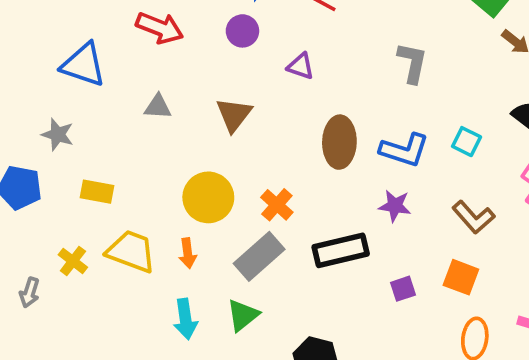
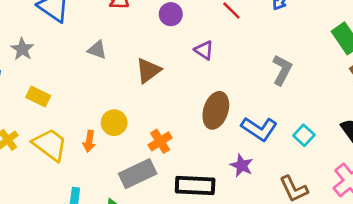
yellow circle: (208, 197) -> (114, 123), size x0.7
orange arrow: (188, 253) -> (89, 141), moved

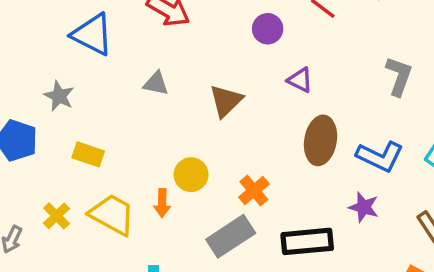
purple circle: (171, 14) -> (268, 29), moved
purple triangle: (204, 50) -> (300, 80), moved

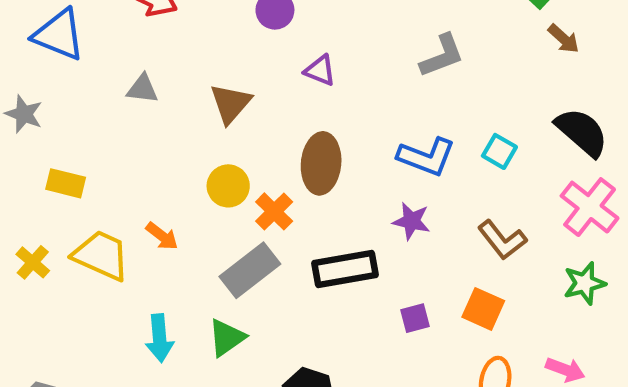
gray L-shape: (399, 76) -> (442, 56), turned 54
brown ellipse: (321, 140) -> (321, 163), moved
yellow circle: (191, 175) -> (228, 186), moved
orange arrow: (162, 203) -> (162, 236), turned -48

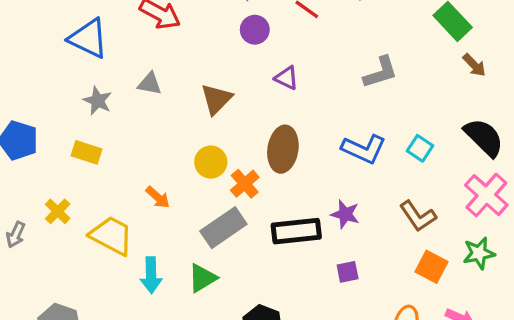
gray star: (24, 114) -> (98, 101), moved
purple star: (411, 221) -> (345, 214), moved
yellow trapezoid: (101, 255) -> (111, 236), moved
orange square: (483, 309) -> (432, 267), moved

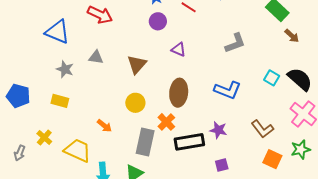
cyan square: (420, 148) -> (272, 78), moved
orange cross: (245, 184) -> (166, 122), moved
gray rectangle: (223, 228) -> (145, 142), turned -40

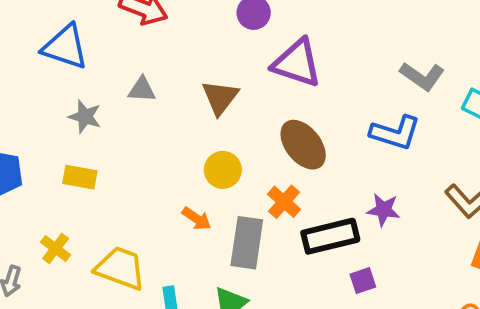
gray L-shape: (235, 43) -> (422, 76), moved, turned 60
purple triangle: (179, 49) -> (297, 63), size x1.8
brown ellipse: (179, 93) -> (303, 145), turned -40
orange arrow: (104, 126) -> (197, 219), moved
purple square: (222, 165) -> (363, 281), moved

